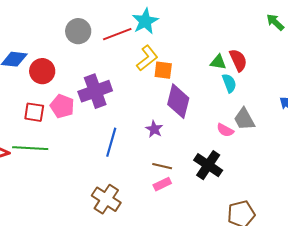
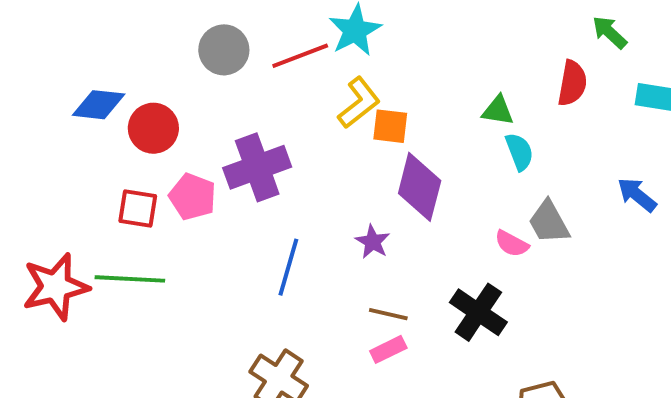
red semicircle: (238, 60) -> (572, 83), moved, turned 35

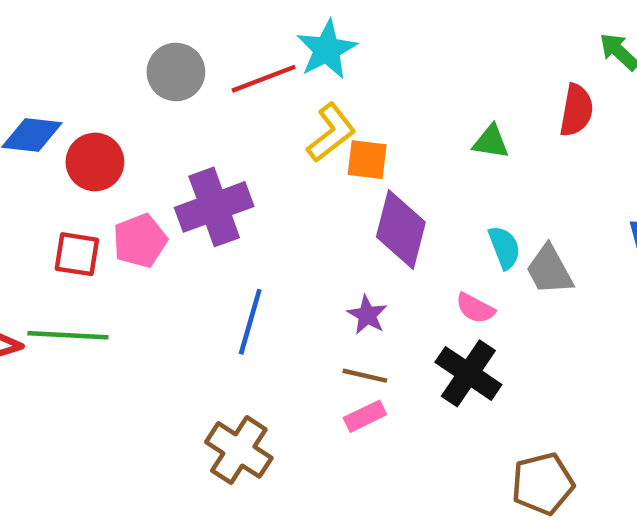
cyan semicircle: (519, 152) -> (504, 247), moved
pink pentagon: (193, 197) -> (140, 241), turned 30
purple star: (373, 242) -> (367, 315), moved
pink semicircle: (512, 244) -> (475, 308), moved

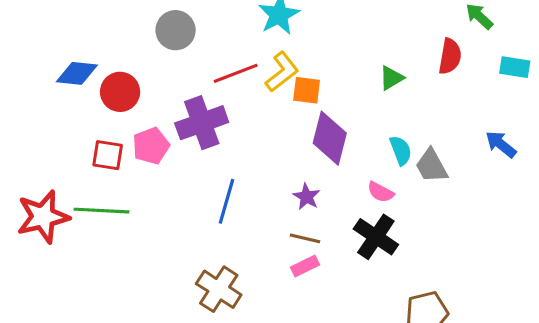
red line: (264, 79) -> (236, 73), moved
green triangle: (491, 142) -> (391, 78), turned -40

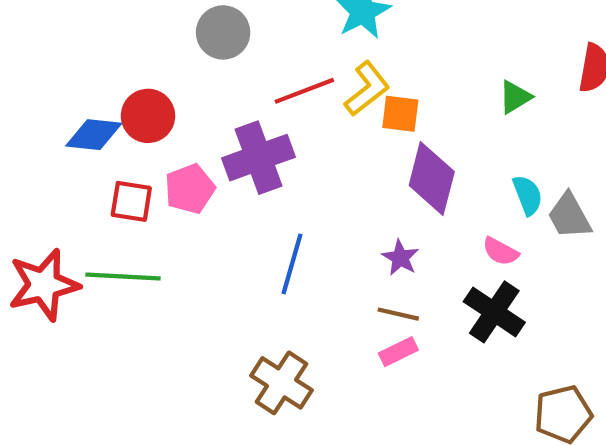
blue diamond: (77, 73) -> (94, 135), moved

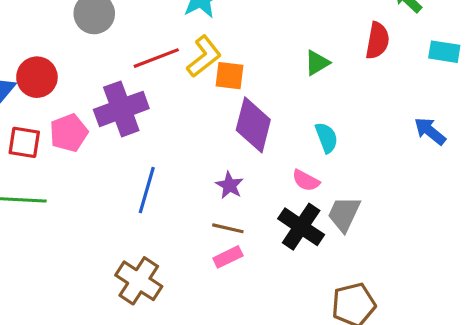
gray trapezoid: (569, 216) -> (344, 214), moved, turned 54

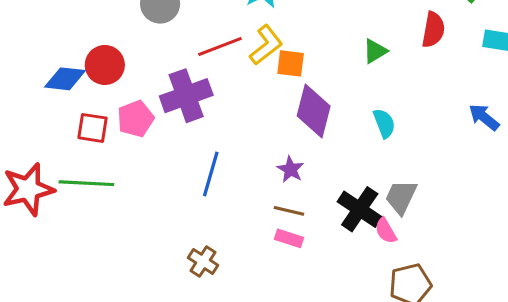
pink semicircle: (306, 181) -> (386, 231), moved, turned 32
pink rectangle: (228, 257) -> (289, 238), turned 44
brown cross: (139, 281) -> (203, 261), size x0.7

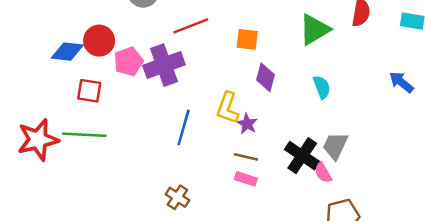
yellow L-shape: (266, 45) -> (228, 108), moved, turned 148
green triangle: (375, 51) -> (314, 30), size x1.6
purple diamond: (314, 111) -> (266, 77), size x0.7
pink pentagon: (136, 119) -> (128, 61), moved

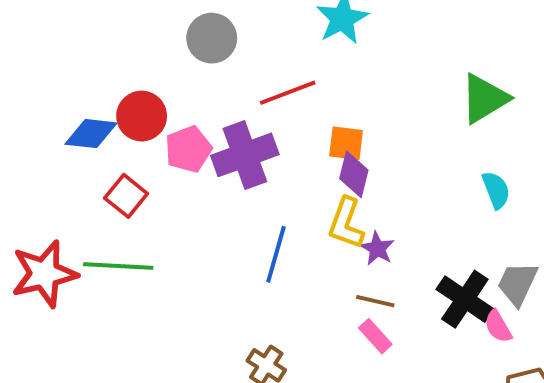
orange square: (247, 39) -> (346, 143), moved
purple diamond: (266, 77) -> (354, 174), moved
red square: (89, 91) -> (126, 196), turned 30
pink rectangle: (246, 179) -> (375, 336), turned 30

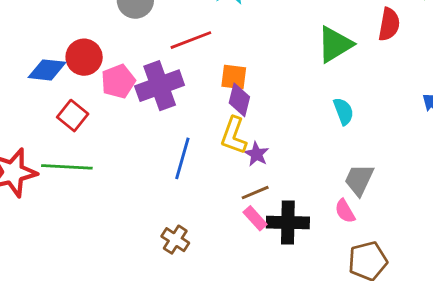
black cross: (465, 299) -> (288, 222), moved, turned -33
brown line: (375, 301) -> (255, 193), turned -36

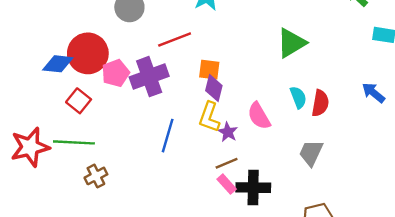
red semicircle: (389, 24) -> (320, 103), moved
red circle: (84, 57) -> (88, 53), size x1.4
pink semicircle: (345, 211) -> (259, 116), moved, size x1.4
brown cross: (175, 240) -> (96, 176), moved, turned 30

